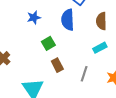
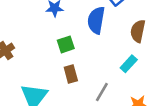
cyan rectangle: (100, 48) -> (129, 64), turned -32

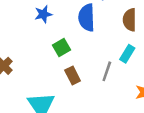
gray line: (102, 92) -> (107, 71), moved

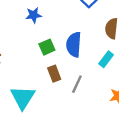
blue semicircle: (87, 18) -> (74, 45), moved
gray line: (107, 71) -> (77, 84), moved

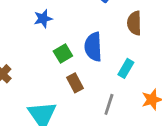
cyan rectangle: (106, 59) -> (126, 68), moved
gray line: (77, 84) -> (109, 104), moved

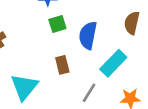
green square: (63, 54) -> (57, 24), moved
cyan rectangle: (126, 68) -> (113, 63), size x1.5

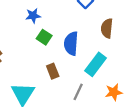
green square: (57, 24) -> (44, 37), turned -32

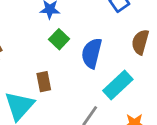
brown rectangle: (53, 71) -> (44, 82), moved

